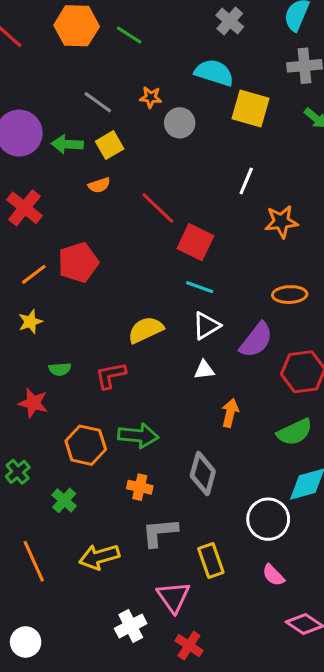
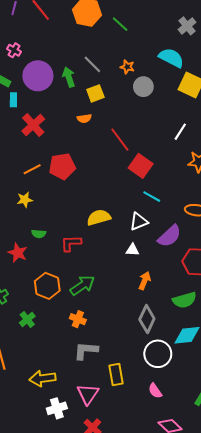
green arrow: (67, 144) -> (69, 77), moved, turned 60
cyan line: (200, 287) -> (152, 197), moved
green arrow: (138, 436) -> (82, 285), turned -50
gray diamond: (203, 473) -> (147, 319), moved
yellow arrow: (99, 557) -> (43, 378), moved

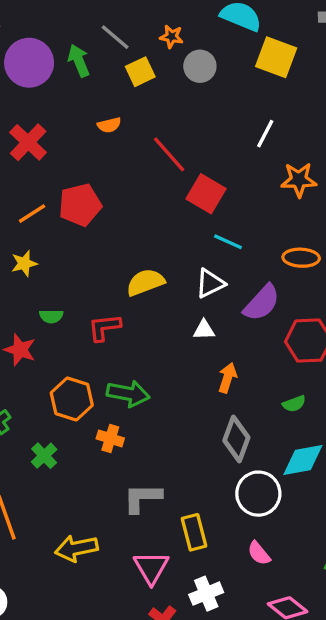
yellow square: (95, 93) -> (140, 72), moved
green arrow: (82, 285) -> (128, 394), turned 50
green semicircle: (184, 300) -> (294, 404), size x0.6
orange cross: (78, 319) -> (110, 438), moved
white cross: (57, 408) -> (206, 594), moved

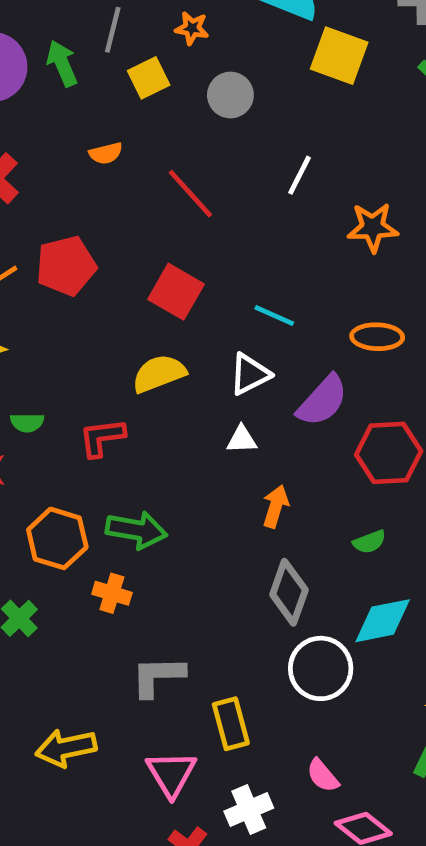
gray line: (115, 37) -> (113, 30), turned 64
gray circle: (200, 66) -> (230, 95), moved
white line: (265, 134) -> (300, 175), moved
red square: (206, 194) -> (176, 292), moved
pink semicircle: (259, 553) -> (323, 776), moved

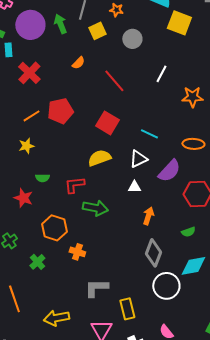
orange semicircle: (106, 153) -> (78, 63), turned -32
green arrow: (136, 530) -> (95, 208), moved

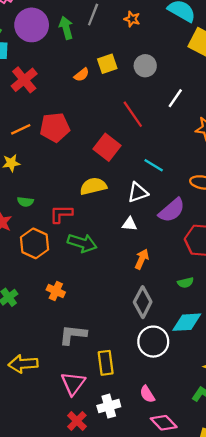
yellow square: (97, 31) -> (107, 64), moved
gray circle: (132, 39) -> (145, 66), moved
red line: (114, 81) -> (133, 114), moved
orange hexagon: (54, 228) -> (35, 243), moved

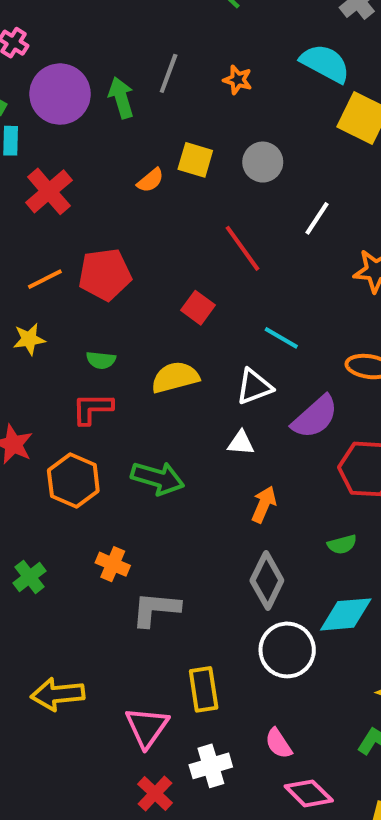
yellow square: (107, 64) -> (195, 160), turned 36
red square: (107, 147) -> (198, 308), size x0.7
green semicircle: (25, 202) -> (101, 360), moved
red L-shape: (61, 214) -> (92, 409), moved
gray L-shape: (73, 335) -> (156, 609), moved

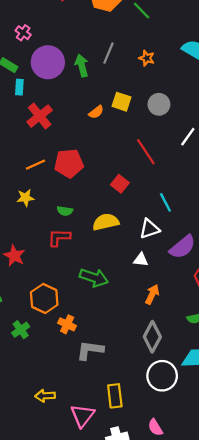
cyan line: (281, 338) -> (165, 202), turned 30
orange hexagon: (73, 481) -> (44, 298), moved
yellow arrow: (58, 694) -> (45, 396), moved, size x0.7

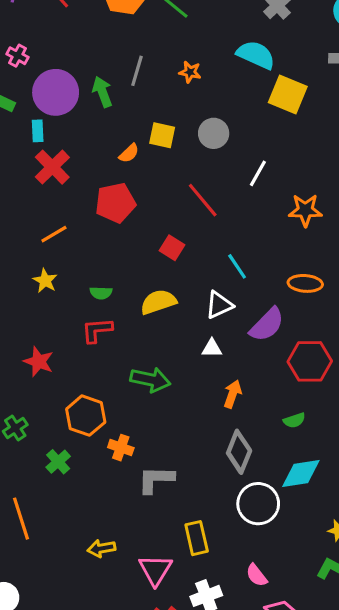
cyan rectangle: (19, 87) -> (38, 131), moved
red pentagon: (69, 163) -> (115, 203), moved
yellow star: (25, 198) -> (45, 281), turned -30

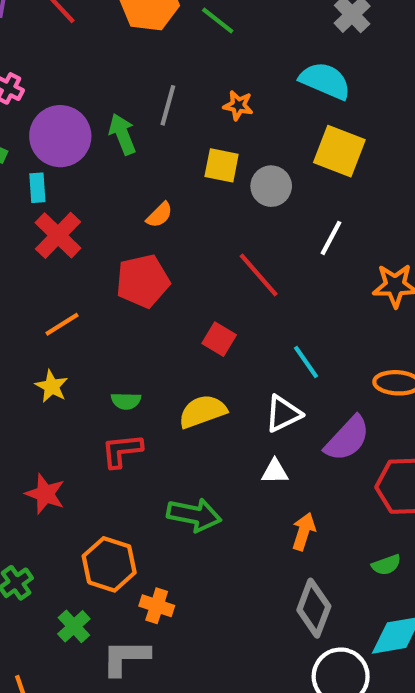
yellow square: (288, 95) -> (339, 151), moved
yellow square: (162, 135) -> (222, 165), moved
gray L-shape: (156, 479) -> (126, 657), moved

